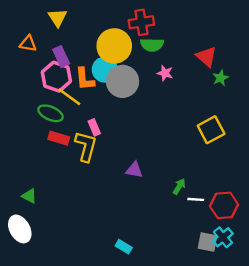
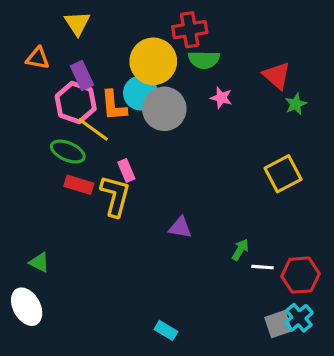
gray square: (208, 242) -> (278, 324), turned -30

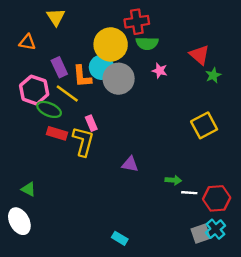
purple rectangle: (82, 76) -> (59, 67), moved
pink hexagon: (76, 102) -> (34, 90), moved
green arrow: (240, 250) -> (173, 180), turned 63

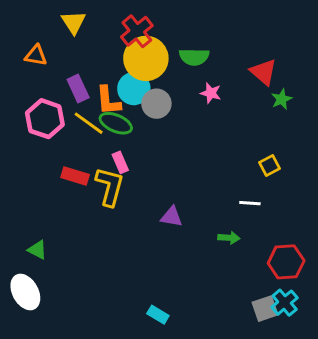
red cross: (137, 22) -> (137, 31), moved, turned -30
gray circle: (119, 79) -> (156, 104), size x0.7
green ellipse: (49, 109) -> (116, 123), moved
yellow square: (204, 125) -> (269, 165), size x0.6
white line: (189, 193) -> (250, 203), moved

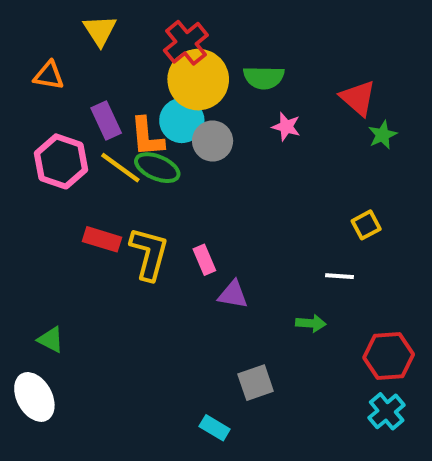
pink rectangle: (120, 162) -> (204, 260), moved
gray square: (265, 309) -> (256, 383), moved

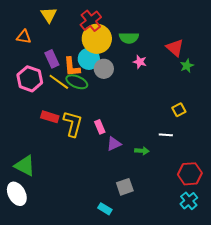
purple triangle: (233, 295) -> (114, 144), turned -35
green arrow: (311, 323) -> (142, 151), moved
green triangle: (51, 340) -> (25, 166), size x1.6

